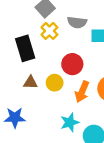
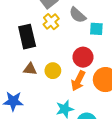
gray semicircle: (77, 22) -> (78, 15), turned 30
red circle: (72, 64) -> (83, 57), moved

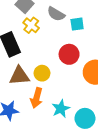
brown triangle: (30, 69) -> (19, 76), size x1.5
orange arrow: (78, 81) -> (37, 98), moved

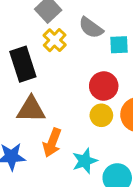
yellow circle: (42, 73) -> (101, 115), moved

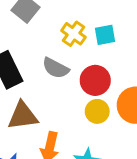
gray semicircle: (91, 28) -> (56, 68), moved
yellow cross: (55, 40) -> (73, 34), moved

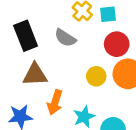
red circle: (95, 80) -> (117, 44), moved

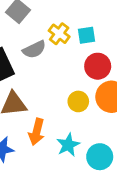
gray semicircle: (65, 38) -> (34, 49), moved, turned -55

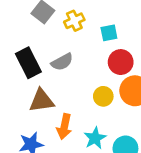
yellow cross: (59, 34) -> (74, 21), moved, turned 30
gray semicircle: (34, 49) -> (62, 62), moved

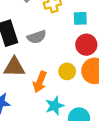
orange arrow: (64, 127) -> (40, 82), moved

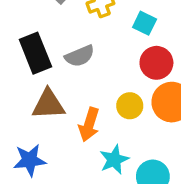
cyan square: (80, 18) -> (145, 23), turned 32

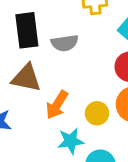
yellow circle: (130, 106) -> (97, 113), moved

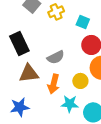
gray semicircle: (65, 43) -> (56, 57), moved
cyan star: (71, 141) -> (70, 104), turned 30

